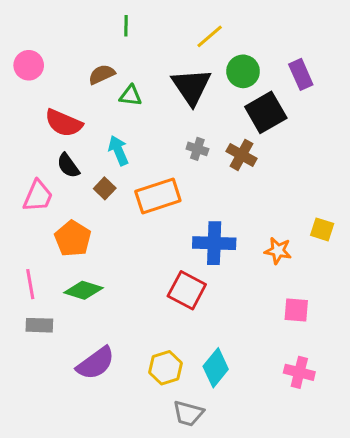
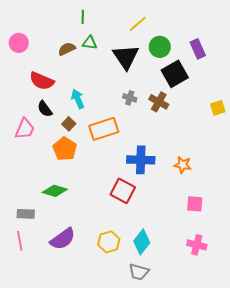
green triangle: (131, 96) -> (90, 43), moved
yellow square: (322, 229) -> (218, 108), moved, turned -35
orange pentagon: (73, 239) -> (65, 149), moved
pink line: (30, 284) -> (20, 241), moved
gray trapezoid: (188, 413) -> (139, 272), moved

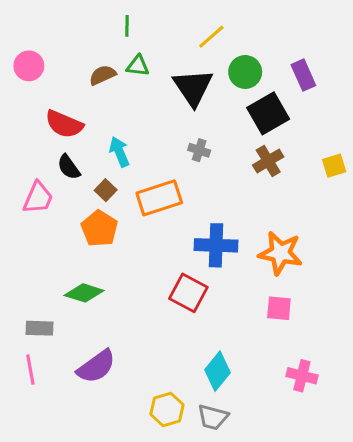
brown cross: (159, 102) -> (268, 161), moved, turned 30
orange star: (183, 165) -> (280, 253), size x1.6
pink square: (195, 204) -> (279, 308), moved
yellow hexagon: (109, 242) -> (167, 410), moved

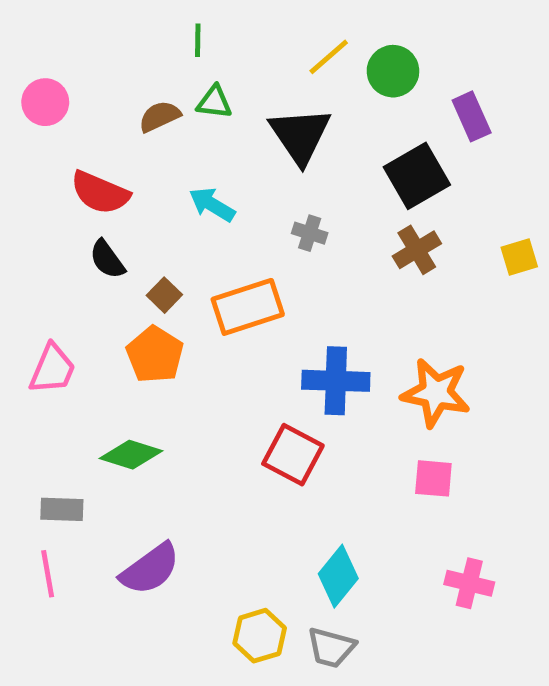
green circle: (245, 72) -> (393, 71), moved
cyan arrow: (119, 152) -> (212, 205), moved, turned -36
pink trapezoid: (38, 198) -> (52, 369), moved

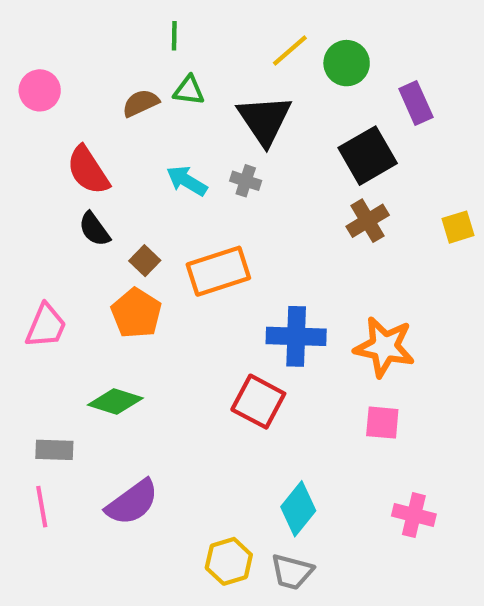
red semicircle: (100, 193) -> (88, 170), turned 34
gray cross: (310, 233) -> (246, 181), moved

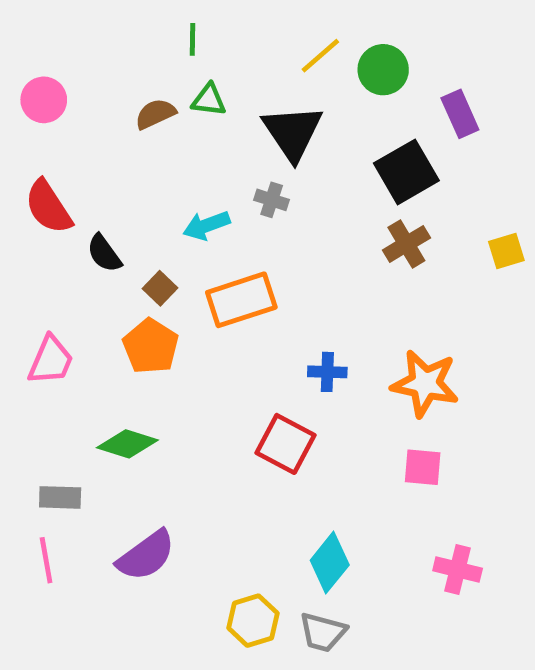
red semicircle: (88, 170) -> (48, 207), moved
cyan arrow: (187, 181) -> (206, 225), moved, turned -51
blue cross: (296, 336) -> (327, 372), size x0.6

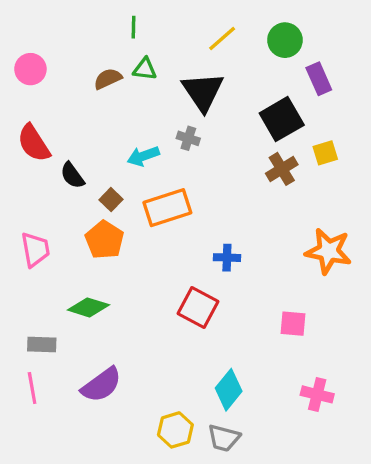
green circle: (383, 70) -> (285, 40), moved
yellow square: (506, 251) -> (325, 153), moved
pink trapezoid: (51, 360) -> (35, 250), turned -33
orange star: (425, 384) -> (328, 251), moved

